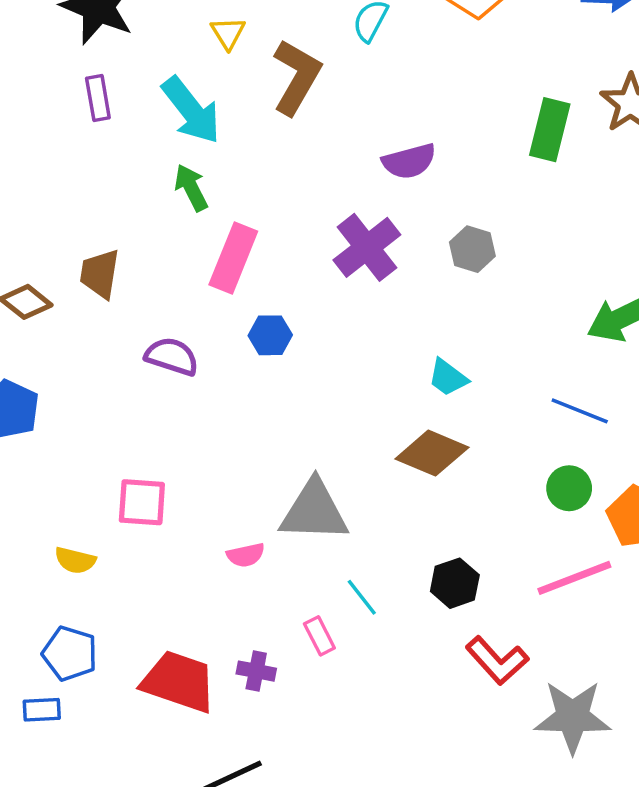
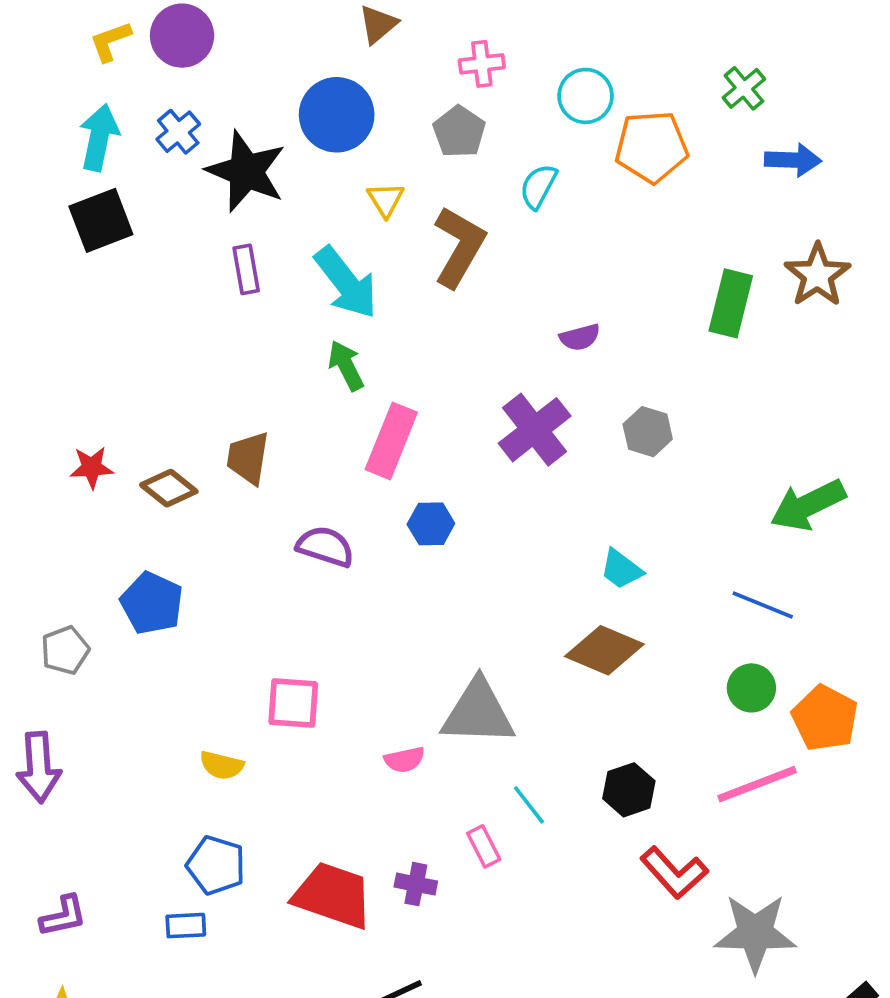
purple semicircle: (409, 161) -> (580, 337), size x0.7

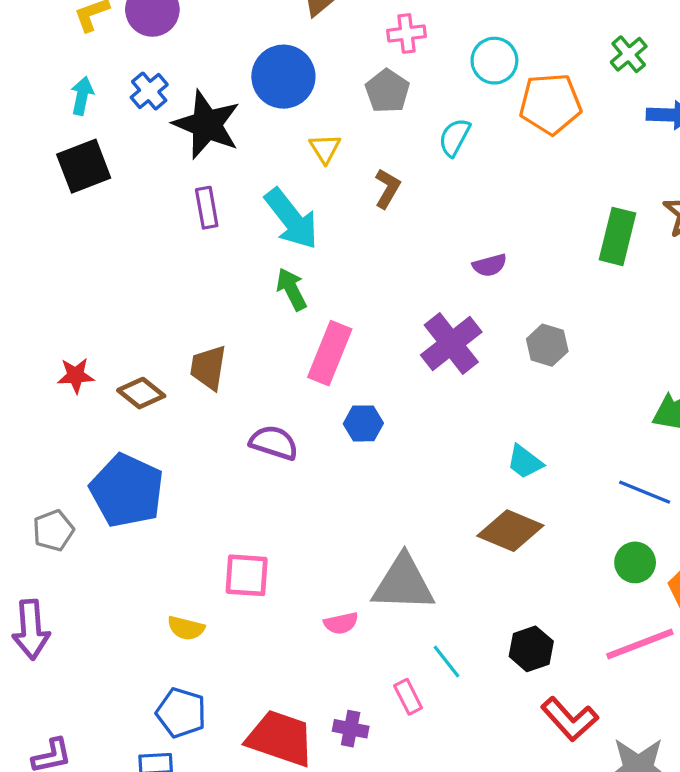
cyan arrow: (99, 137) -> (82, 96), size x0.7
brown L-shape: (459, 247) -> (387, 188), size x0.6
blue pentagon: (152, 603) -> (127, 491), size x1.4

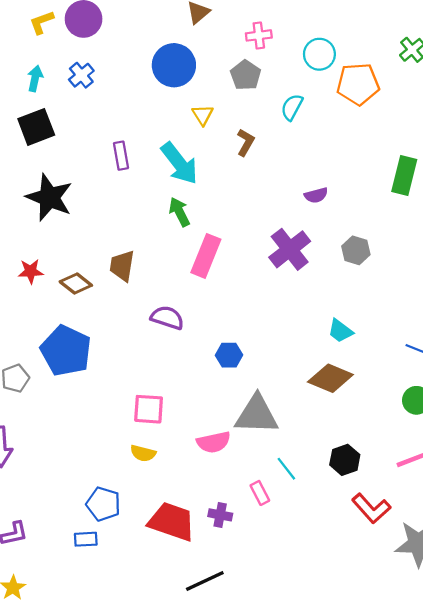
black star: (207, 125) -> (49, 198), moved
blue hexagon: (363, 423) -> (229, 355), moved
pink semicircle: (341, 623) -> (214, 442), size x1.4
yellow semicircle: (186, 628) -> (143, 453), moved

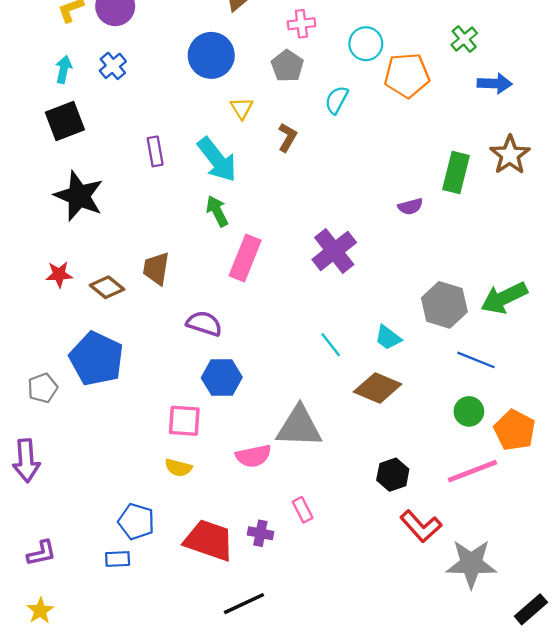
purple semicircle: (316, 195) -> (410, 206), moved
gray hexagon: (356, 250) -> (444, 305), moved, size x1.5
blue hexagon: (229, 355) -> (222, 377), moved, size x1.4
cyan line: (286, 469) -> (331, 345), moved

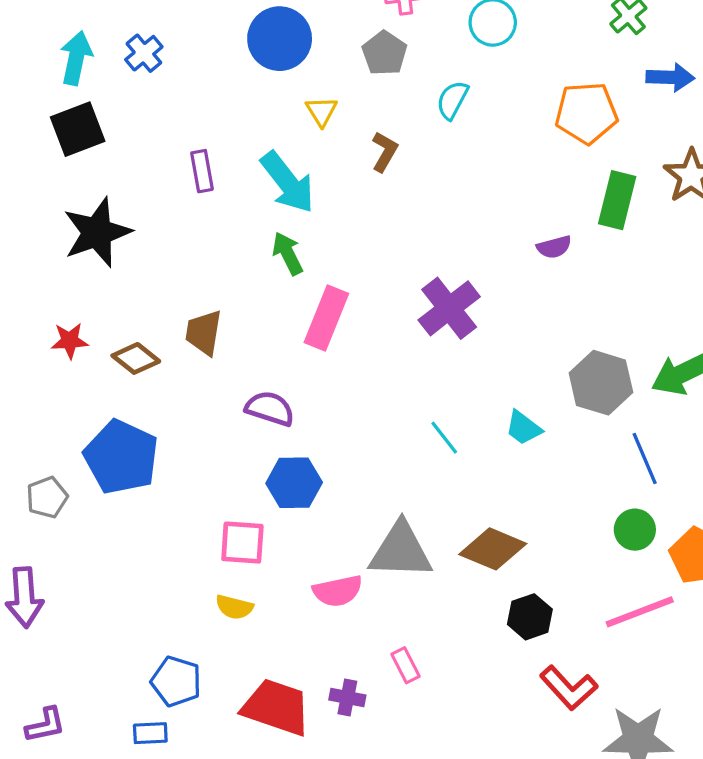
cyan arrow: (64, 69) -> (76, 58), size x1.4
orange pentagon: (407, 75) -> (586, 113), moved
black star: (79, 196) -> (97, 232), turned 30
blue line: (476, 360) -> (645, 459), turned 45
brown diamond: (378, 388) -> (493, 549), moved

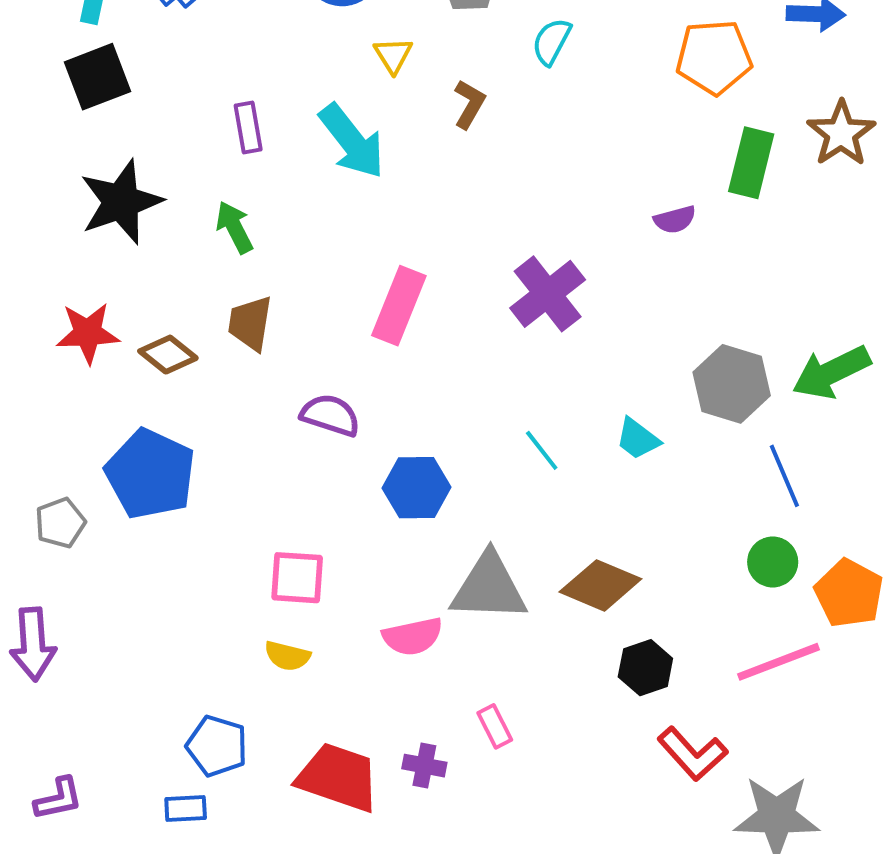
green arrow: (288, 253) -> (234, 227), moved
red star: (70, 341) -> (88, 333), size x1.4
blue hexagon: (294, 483) -> (416, 488), moved

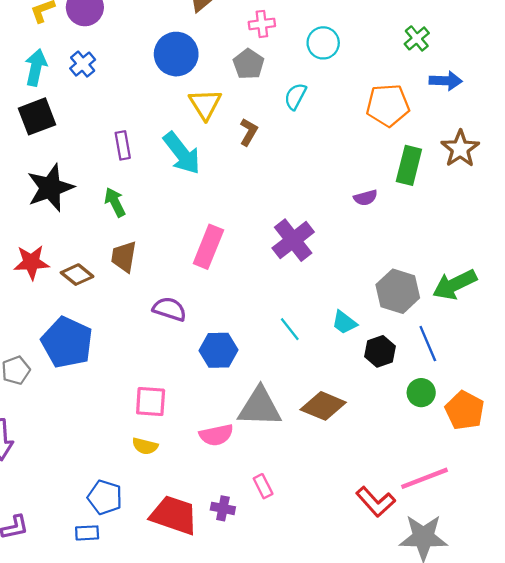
yellow triangle: (393, 55) -> (205, 104), size x1.5
pink line: (779, 662) -> (425, 478), moved
black hexagon: (645, 668) -> (380, 351), moved

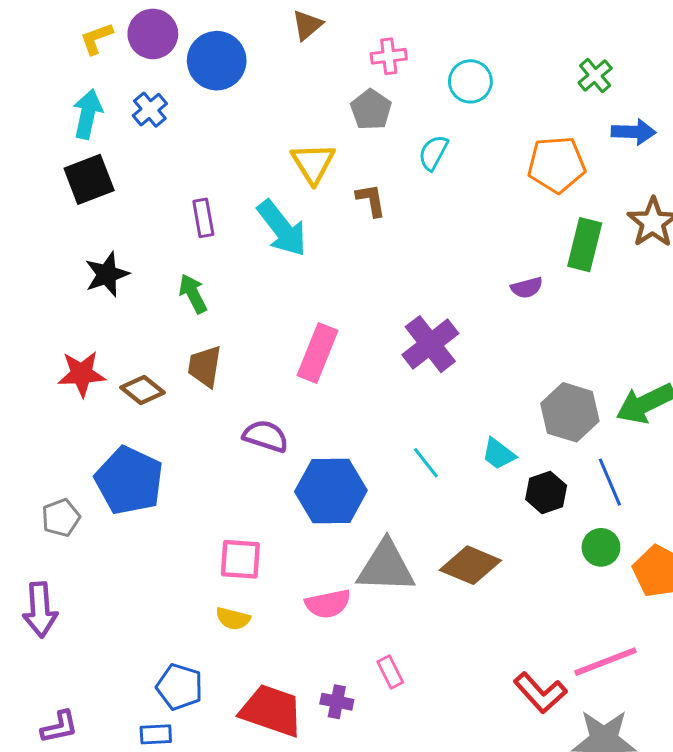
blue circle: (176, 54) -> (217, 61), moved
brown L-shape: (249, 132) -> (371, 200), turned -40
black star: (50, 188) -> (107, 274), size x0.7
blue hexagon: (218, 350) -> (331, 491), size x1.4

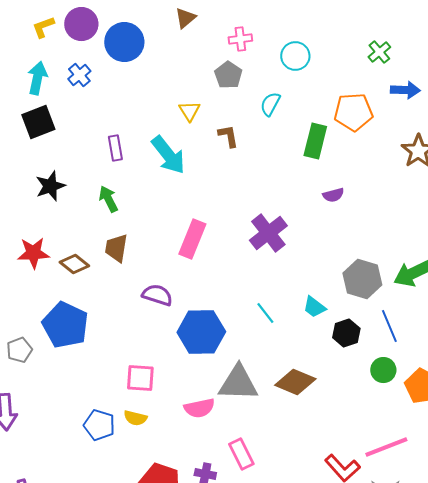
yellow triangle: (313, 163) -> (189, 111), size x0.7
green rectangle: (585, 245) -> (315, 141), moved
pink rectangle: (390, 672) -> (241, 454), size x1.4
blue pentagon: (180, 687) -> (99, 425), moved

